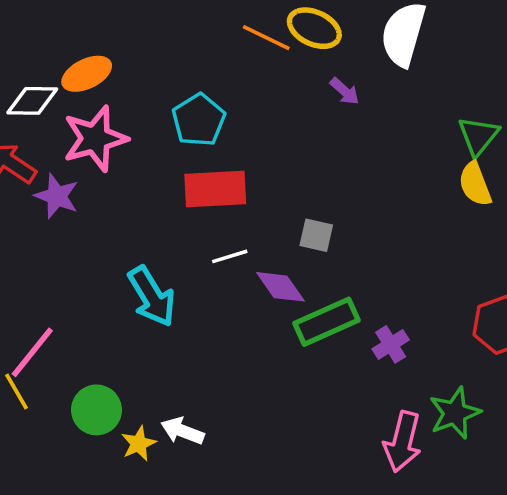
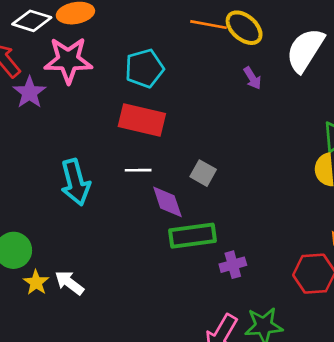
orange line: (266, 38) -> (209, 25), turned -32
yellow star: (139, 444) -> (36, 282), turned -30

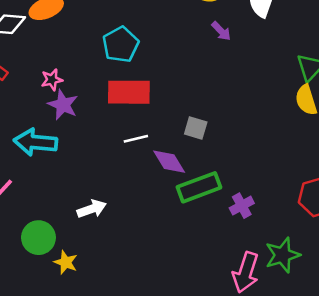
pink star: (68, 60) -> (52, 80), moved, size x0.5
purple star: (29, 92) -> (63, 105), moved
cyan arrow: (75, 182) -> (36, 142), moved, turned 123
white arrow: (69, 283) -> (92, 209), moved, turned 136

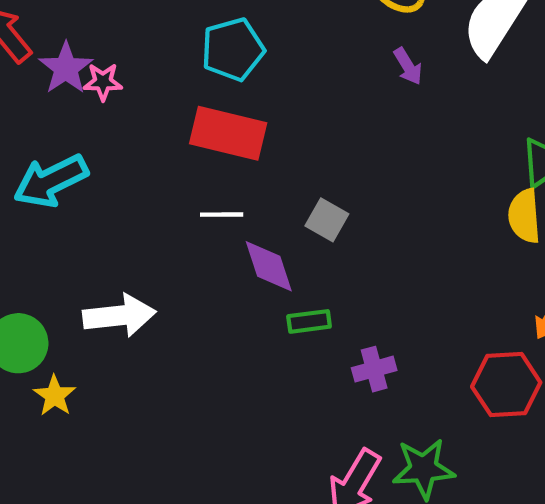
purple star: (63, 105) -> (66, 68), moved
cyan arrow: (36, 142) -> (51, 181), turned -45
green rectangle: (199, 187) -> (309, 321), size x0.6
white arrow: (92, 209) -> (119, 316), size x1.4

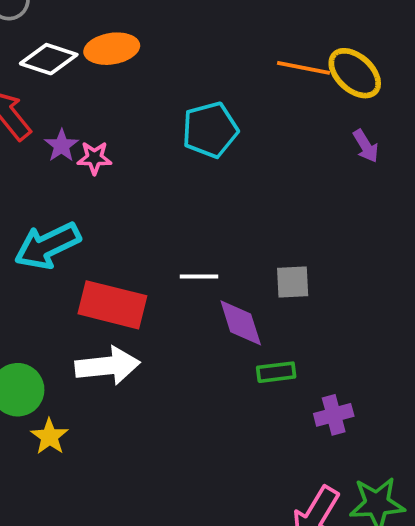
purple star: (66, 68) -> (62, 146), size x0.7
red rectangle: (228, 133) -> (112, 305), moved
gray square: (327, 220) -> (293, 282), turned -33

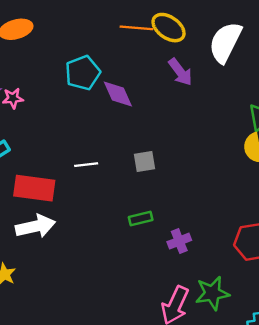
purple arrow: (366, 146) -> (180, 72), size x1.4
purple diamond: (241, 323) -> (118, 94), moved

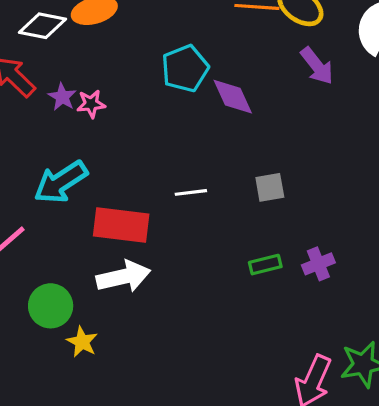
purple cross: (179, 241) -> (318, 264), moved

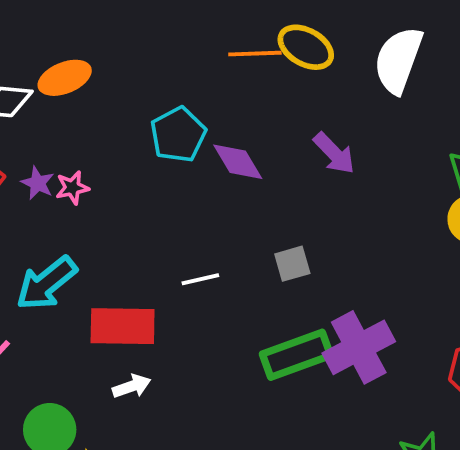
purple arrow: (317, 66) -> (334, 153), moved
purple cross: (318, 264) -> (359, 347), size x1.8
green rectangle: (265, 265) -> (296, 355), size x1.8
white arrow: (123, 277) -> (132, 386), size x0.6

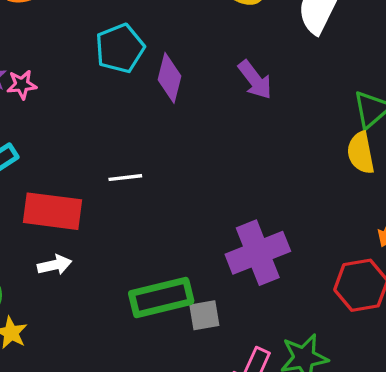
purple diamond: (238, 162) -> (170, 78), turned 39
gray square: (292, 264) -> (204, 315), moved
green rectangle: (296, 355) -> (161, 297), moved

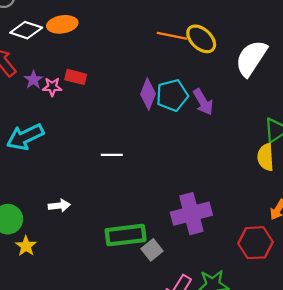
cyan pentagon: (120, 48) -> (172, 95), moved
red rectangle: (52, 211) -> (76, 77), moved, size x0.6
gray square: (204, 315) -> (152, 250), turned -36

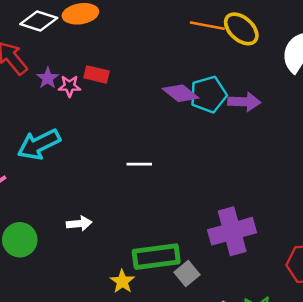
purple diamond: (148, 94) -> (181, 93), turned -72
purple arrow: (203, 102) -> (244, 102), turned -56
yellow star: (26, 246) -> (122, 281), moved

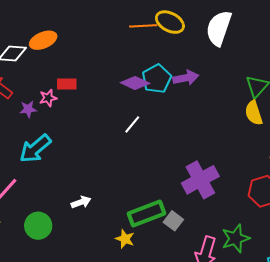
purple star: (48, 78) -> (28, 109), moved, turned -30
white line: (139, 164) -> (132, 124), moved, turned -36

